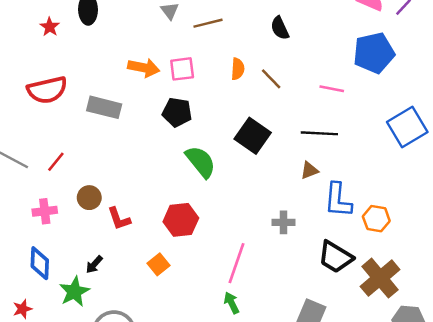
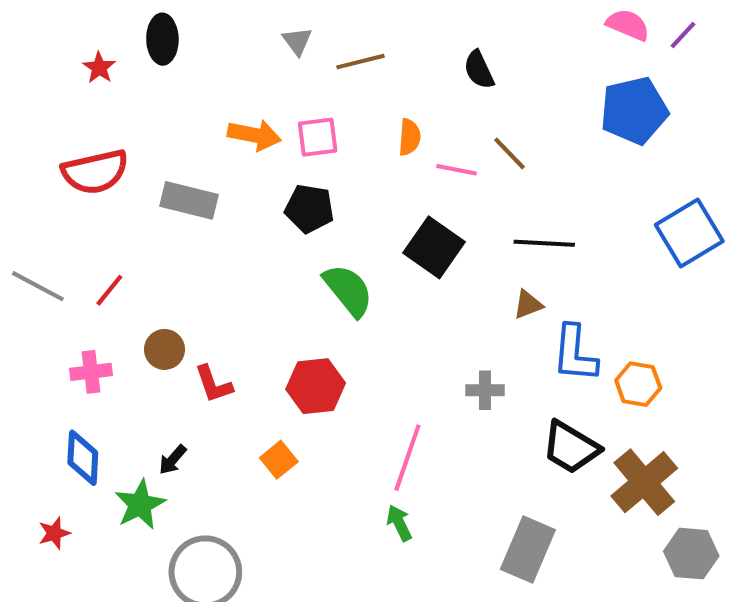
brown line: (271, 79) -> (510, 153), moved
pink line: (332, 89) -> (456, 170), moved

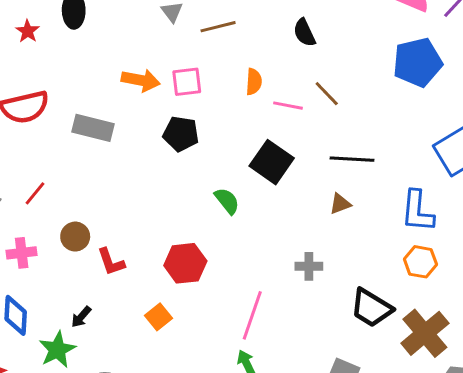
green semicircle: (348, 290) -> (227, 201), moved, size x0.7
blue L-shape: (575, 354) -> (417, 211), moved

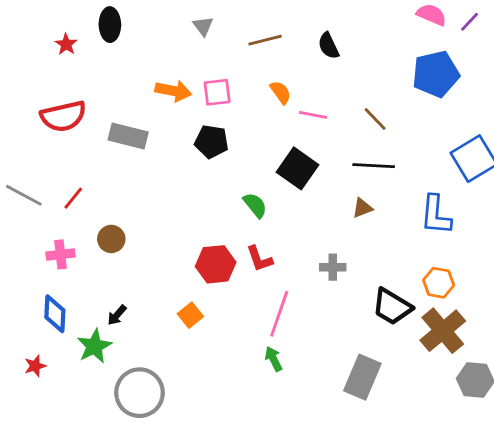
brown line: (218, 27) -> (265, 40), moved
orange semicircle: (254, 82) -> (281, 92), turned -40
brown line: (327, 94) -> (375, 119), moved
red L-shape: (111, 262) -> (259, 259), moved
orange hexagon: (420, 262) -> (439, 283), moved

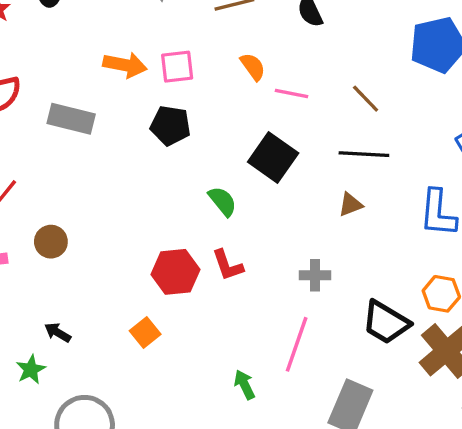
pink line: (279, 314) -> (297, 344), moved
black arrow: (117, 315) -> (58, 332), turned 80
green star: (94, 346) -> (31, 370), size x0.7

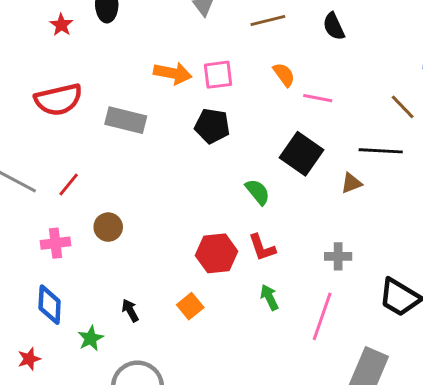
brown line: (366, 99) -> (403, 107), moved
brown triangle: (350, 205) -> (351, 183), moved
black arrow: (58, 332) -> (130, 311), moved, turned 30
green arrow: (244, 385) -> (269, 297), moved

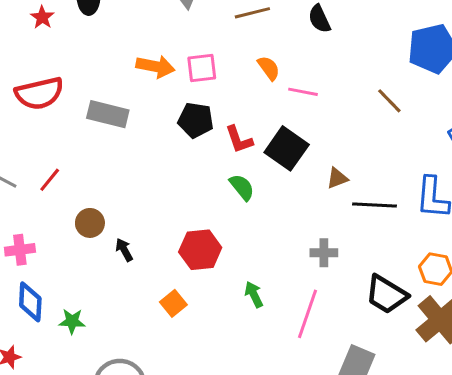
black line: (381, 151) -> (374, 205), moved
pink cross: (55, 243) -> (20, 250), moved
red L-shape: (262, 248) -> (239, 140), moved
black arrow: (130, 311) -> (124, 250), moved
green star: (91, 338) -> (72, 321), moved, turned 30

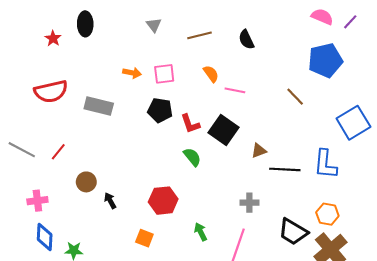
orange arrow: (155, 67) -> (132, 73), size x0.7
orange square: (173, 303) -> (144, 238), turned -30

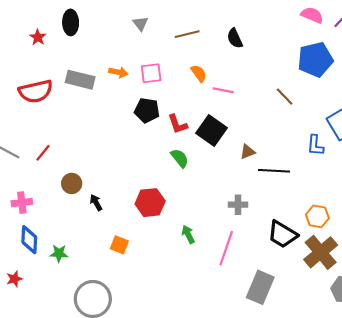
gray rectangle: (99, 106) -> (80, 80), moved
blue L-shape: (325, 164) -> (315, 145), moved, size x0.7
orange square: (144, 238) -> (119, 245), moved

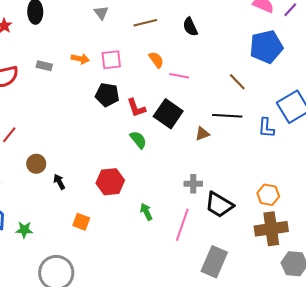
gray rectangle: (80, 80) -> (44, 66), size x0.6
black line: (274, 171) -> (227, 116), moved
black trapezoid: (282, 234) -> (219, 205), moved
brown cross: (321, 252) -> (271, 229), turned 32

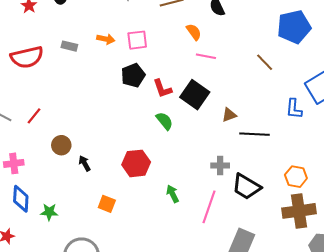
orange semicircle: (156, 60) -> (194, 32), moved
black pentagon: (107, 95) -> (133, 75), turned -30
black line: (227, 116) -> (254, 134), moved

